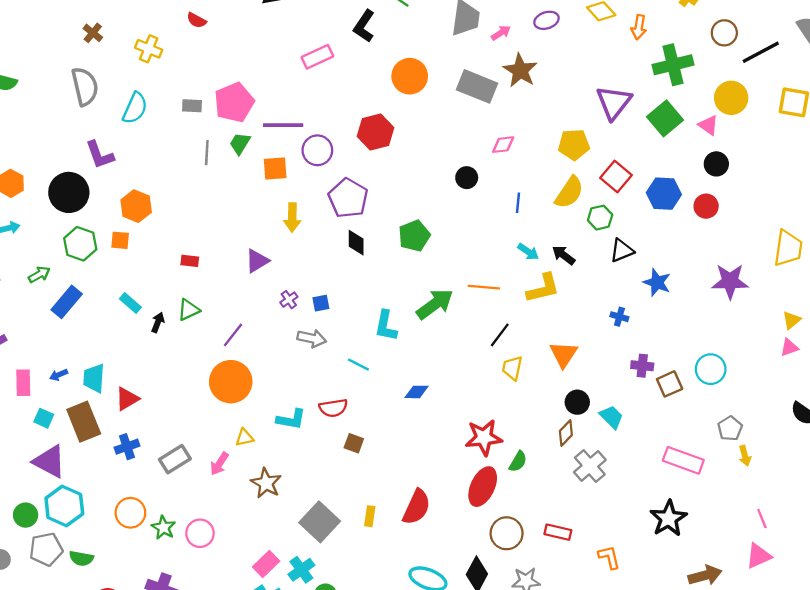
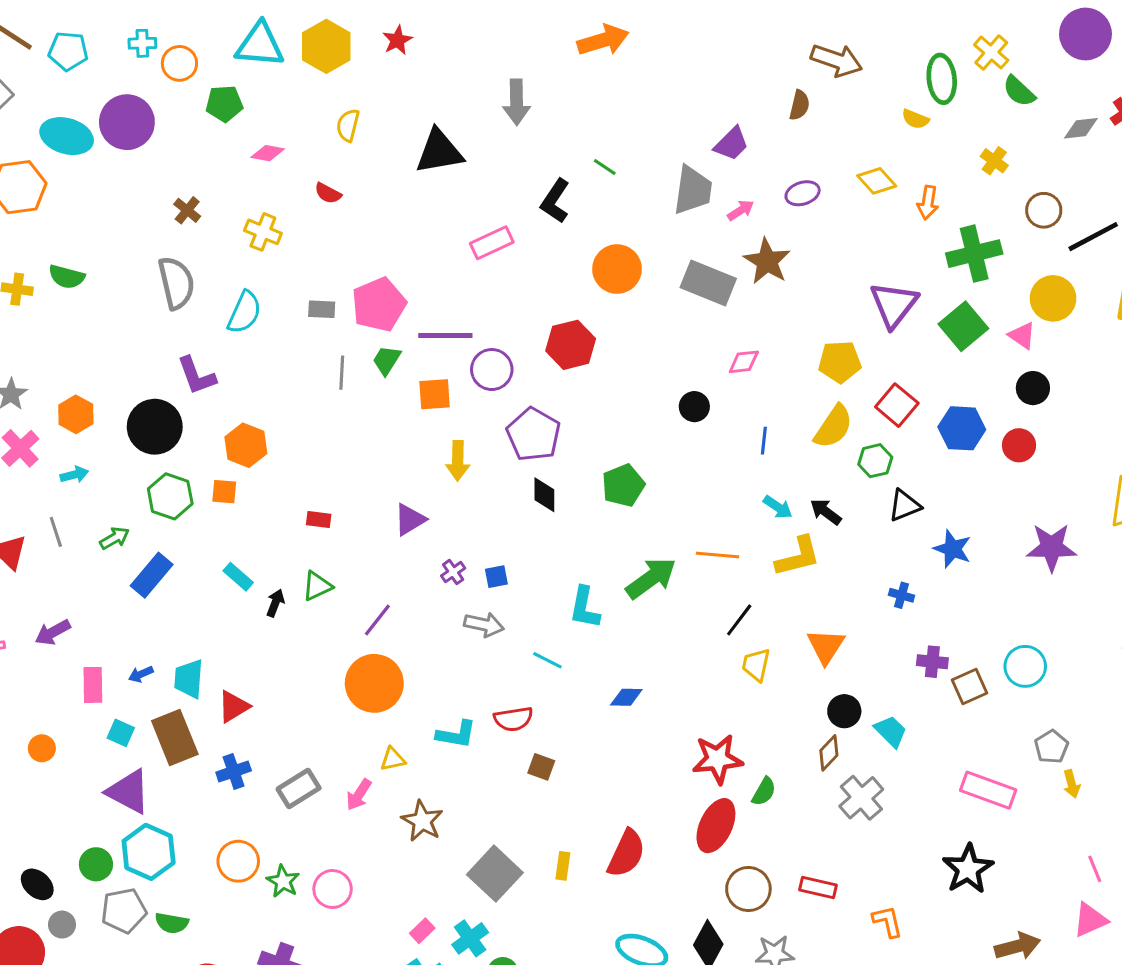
pink rectangle: (266, 564) -> (422, 931), size x0.7

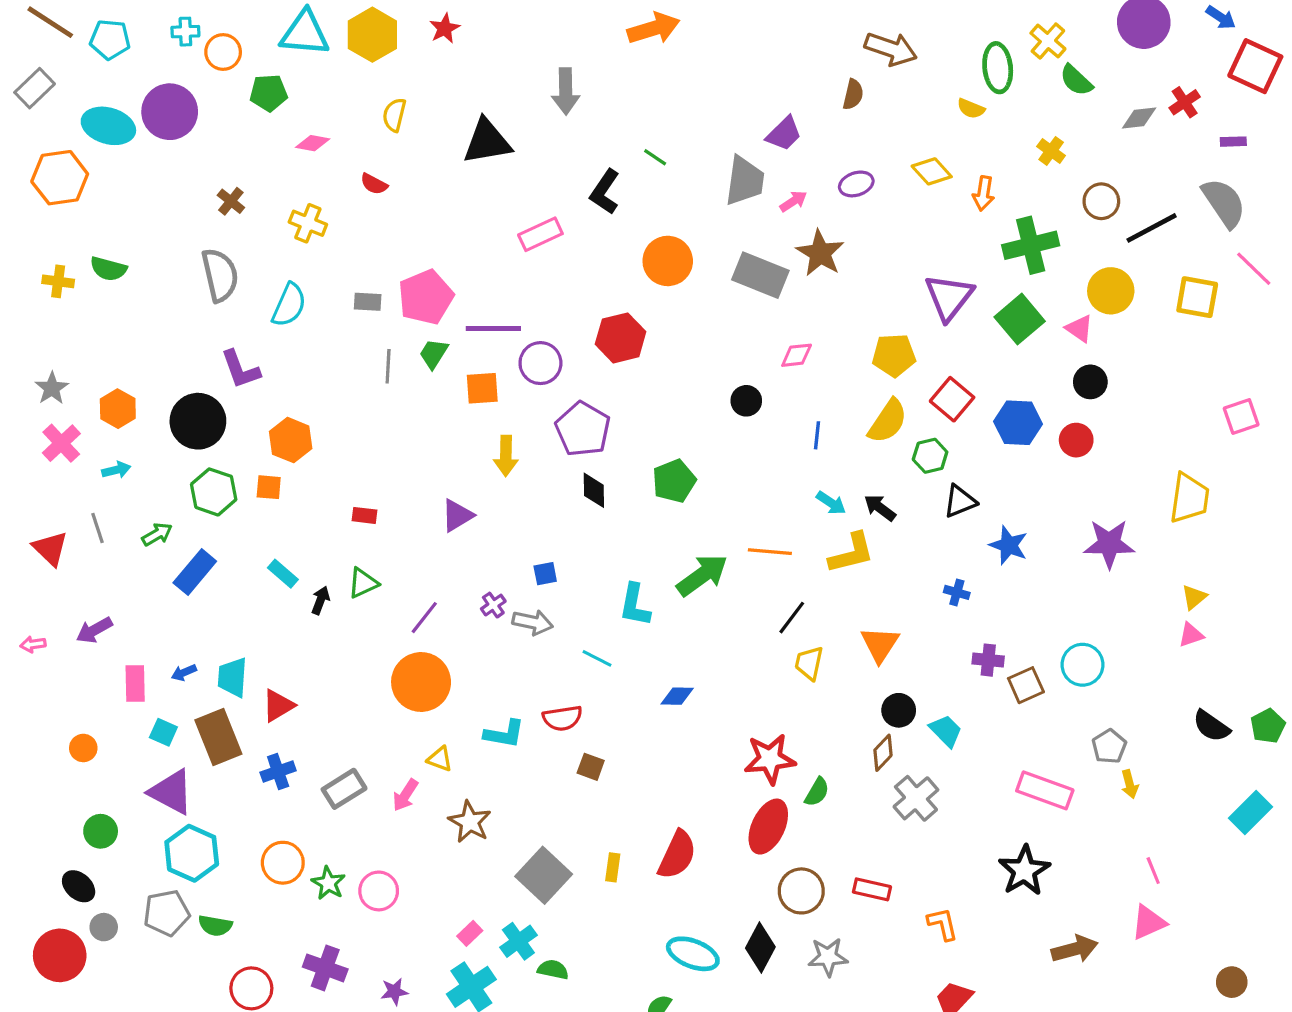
purple cross: (453, 572) -> (493, 605), moved
yellow triangle: (393, 759) -> (440, 759), turned 32
green circle: (96, 864) -> (101, 831), moved

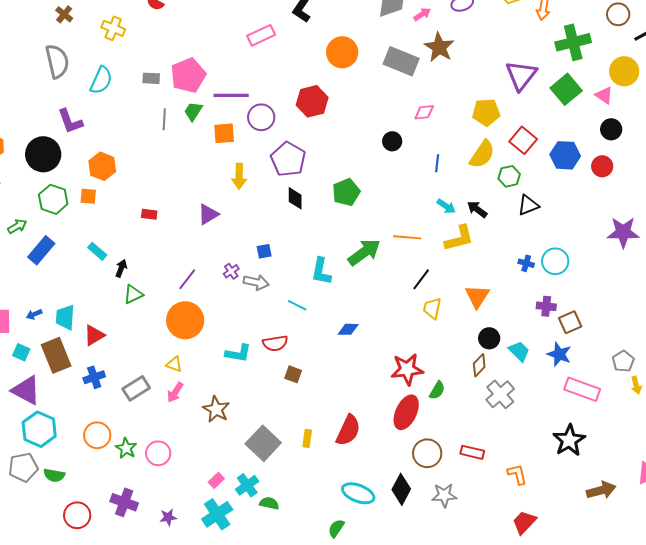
blue star: (1009, 545) -> (559, 354), moved
green triangle: (363, 583) -> (133, 294), moved
cyan circle: (1082, 665) -> (555, 261), moved
yellow triangle: (440, 759) -> (174, 364), moved

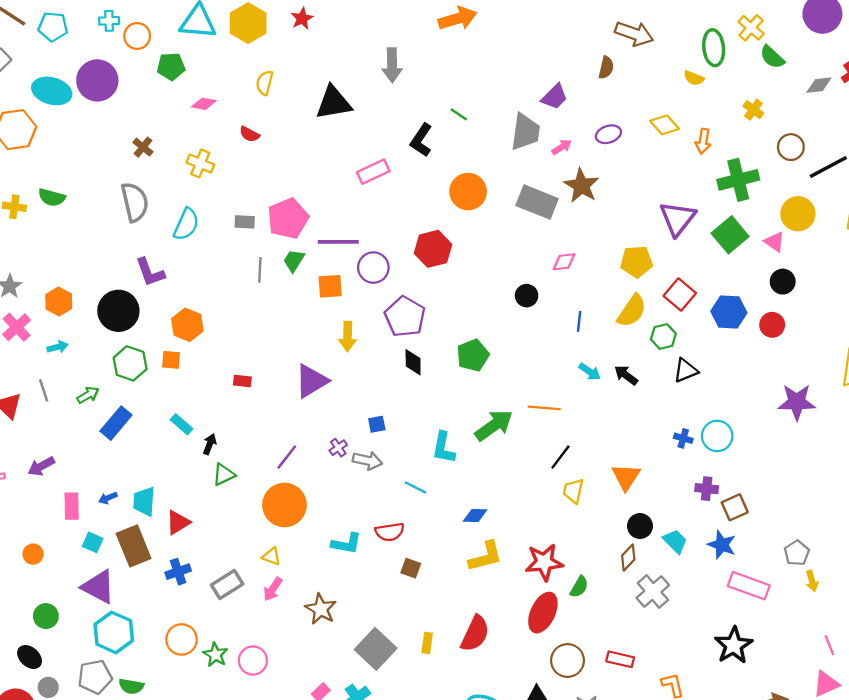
purple triangle: (208, 214) -> (311, 381), size x1.4
yellow L-shape: (459, 238) -> (486, 556), moved

